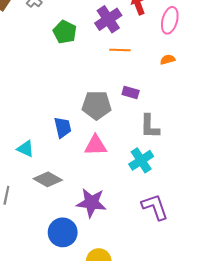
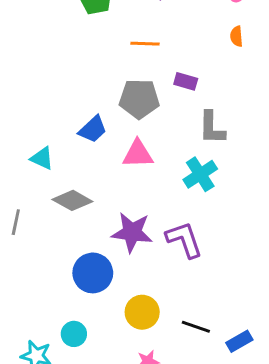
orange line: (120, 50) -> (145, 44), moved
orange semicircle: (168, 60) -> (236, 36), turned -80
blue trapezoid: (63, 127) -> (93, 129), turned 60
purple L-shape: (155, 207) -> (184, 240), moved

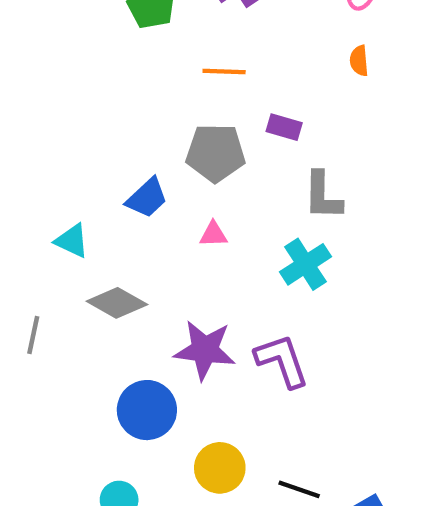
pink triangle: (138, 154) -> (213, 234), size x0.6

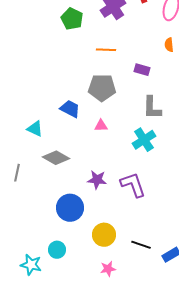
purple rectangle: (284, 127) -> (142, 70), moved
blue trapezoid: (147, 198) -> (70, 109), turned -110
purple star: (205, 350) -> (97, 180), size x0.7

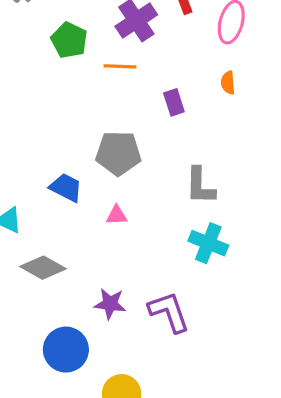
orange line: (106, 50) -> (120, 66), moved
purple rectangle: (142, 70) -> (174, 102), moved, turned 56
cyan cross: (144, 140) -> (208, 243), moved, turned -35

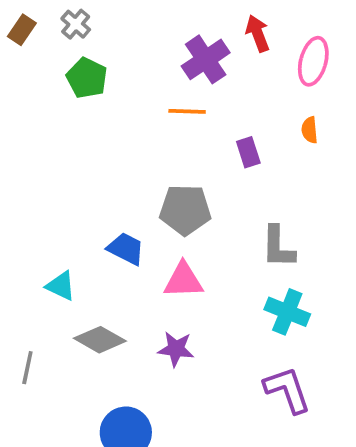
green pentagon: (69, 40) -> (87, 78), moved
pink triangle: (117, 215) -> (183, 280), size x1.6
purple star: (110, 304) -> (176, 349), moved
purple L-shape: (169, 312) -> (287, 390), moved

